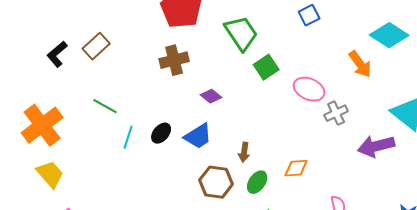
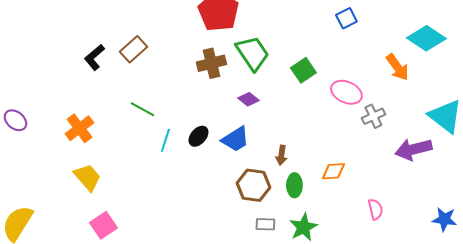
green trapezoid: (241, 33) -> (252, 53), moved
orange cross: (42, 125) -> (79, 128), size x0.7
green ellipse: (257, 182) -> (294, 185), turned -35

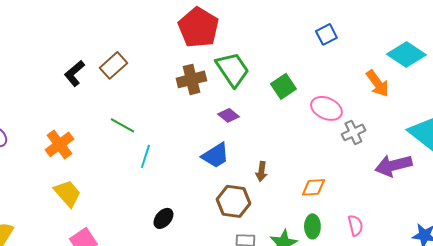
black ellipse: (198, 136) -> (163, 218), moved
green ellipse: (294, 185) -> (312, 226), moved

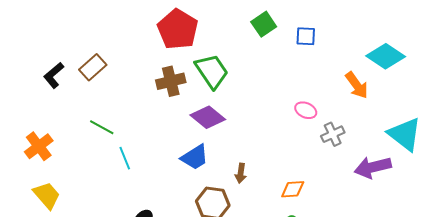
blue square: (326, 34) -> (306, 36), turned 30
green square: (283, 86) -> (264, 24), moved
pink ellipse: (326, 108) -> (306, 110), size x0.7
purple diamond: (228, 115) -> (208, 117), size x1.6
cyan line: (145, 156) -> (125, 158), turned -40

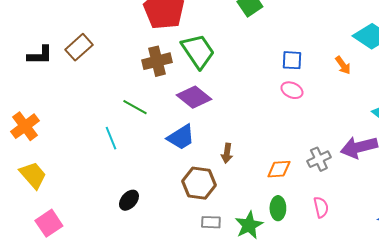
blue square: (306, 36) -> (292, 60), moved
black L-shape: (54, 75) -> (40, 55), turned -140
orange arrow: (357, 85) -> (343, 65), size x0.7
green line: (102, 127) -> (135, 107), moved
gray cross: (333, 134) -> (319, 159), moved

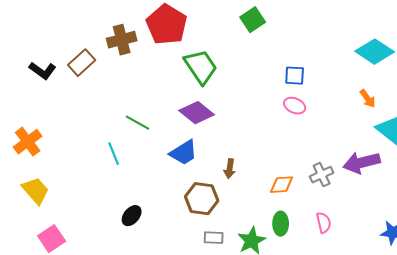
black L-shape: (40, 55) -> (43, 71), turned 36
brown cross: (157, 61) -> (122, 40), moved
orange arrow: (343, 65) -> (368, 99), moved

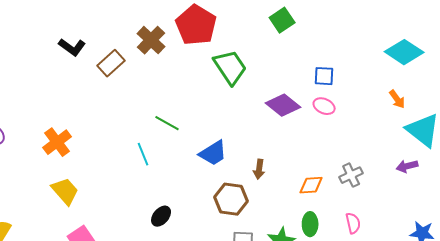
brown cross: (122, 40) -> (151, 40), turned -32
black L-shape: (43, 71) -> (72, 47), moved
purple diamond: (197, 113) -> (283, 105), moved
purple arrow: (362, 163) -> (407, 166), moved, size x0.6

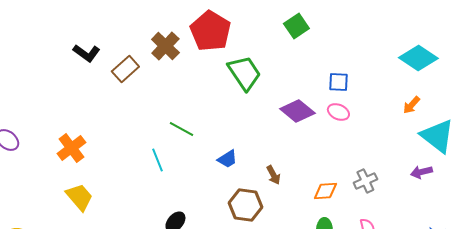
orange arrow: (397, 99) -> (411, 105), turned 78
blue trapezoid: (213, 153) -> (227, 159), size x0.7
brown arrow: (259, 169) -> (273, 175), turned -36

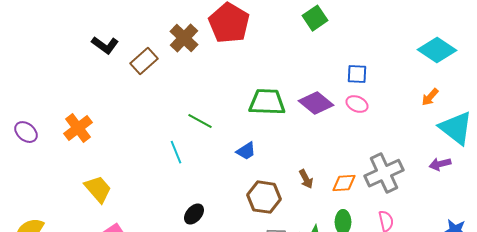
green trapezoid: (244, 73) -> (267, 102), moved, turned -54
orange cross: (71, 148) -> (78, 128), moved
brown arrow: (273, 175) -> (306, 179), moved
gray cross: (365, 181) -> (384, 173), size x1.6

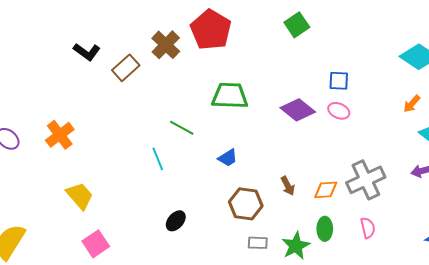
green trapezoid: (267, 102) -> (230, 96), moved

